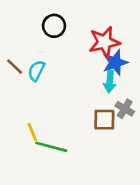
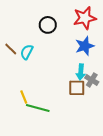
black circle: (54, 26) -> (48, 25), moved
red star: (104, 42) -> (85, 18), moved
cyan arrow: (110, 82) -> (81, 72), moved

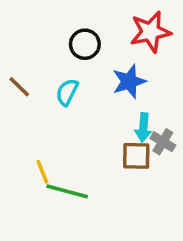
blue star: (85, 46) -> (129, 81), moved
cyan semicircle: (27, 52) -> (67, 92), moved

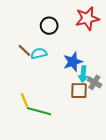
blue star: (129, 81) -> (73, 62), moved
brown line: (19, 87) -> (24, 50), moved
cyan semicircle: (67, 92) -> (39, 53), turned 49

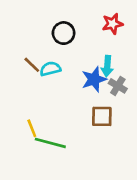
red star: (87, 18) -> (113, 24), size x0.7
cyan arrow: (83, 74) -> (107, 66), moved
gray cross: (94, 82) -> (118, 86), moved

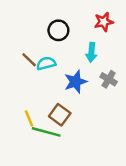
cyan arrow: (107, 66) -> (91, 52), moved
blue star: (94, 79) -> (76, 82), moved
brown square: (102, 116) -> (60, 115), moved, turned 35

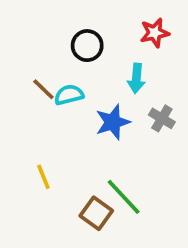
brown square: (60, 115) -> (96, 213), moved
green line: (46, 132) -> (124, 197), moved, turned 32

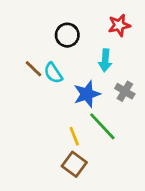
cyan semicircle: (69, 95) -> (53, 73), turned -110
yellow line: (43, 177) -> (74, 136), moved
green line: (124, 197) -> (102, 126), moved

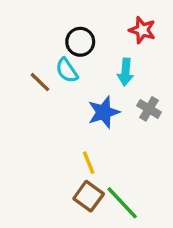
red star: (119, 25) -> (142, 30), turned 30
cyan semicircle: (53, 73) -> (67, 70), moved
green line: (102, 126) -> (122, 203), moved

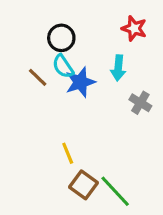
black circle: (80, 42) -> (61, 38), moved
blue star: (104, 112) -> (80, 82), moved
yellow line: (89, 163) -> (68, 153), moved

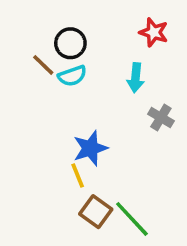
cyan semicircle: (63, 66) -> (72, 76), turned -75
brown line: (38, 77) -> (43, 65), moved
blue star: (80, 82) -> (90, 148), moved

